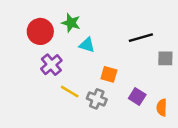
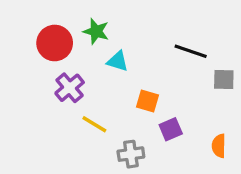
black line: (141, 38) -> (191, 51), turned 35
purple square: (137, 96) -> (171, 129), moved, turned 35
gray cross: (97, 99) -> (131, 154), moved, turned -30

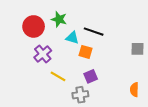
black line: (191, 51) -> (94, 32), moved
orange square: (147, 101) -> (85, 52), moved
purple square: (171, 129) -> (91, 76), moved

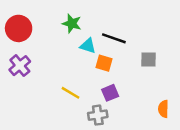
red circle: (34, 26) -> (19, 28), moved
gray square: (137, 49) -> (149, 59), moved
purple cross: (43, 54) -> (20, 66), moved

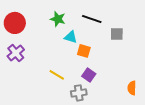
black line: (114, 38) -> (92, 19), moved
gray square: (149, 59) -> (117, 34), moved
purple square: (110, 93) -> (89, 75), turned -32

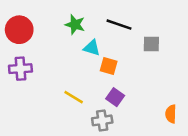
purple cross: (16, 53) -> (20, 69), turned 36

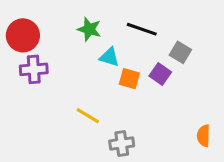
gray square: (151, 44) -> (180, 52), turned 30
purple cross: (20, 69) -> (34, 69), moved
purple square: (115, 97) -> (160, 74), moved

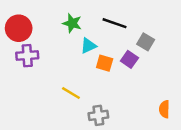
cyan triangle: (109, 57) -> (88, 46), turned -42

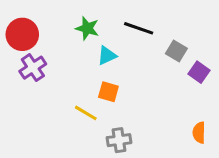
purple cross: (27, 56) -> (33, 68), turned -30
purple square: (129, 59) -> (199, 72), moved
orange square: (105, 63) -> (108, 92), moved

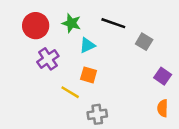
red circle: (22, 34) -> (36, 26), moved
purple cross: (33, 68) -> (48, 59), moved
purple square: (199, 72) -> (163, 76), moved

